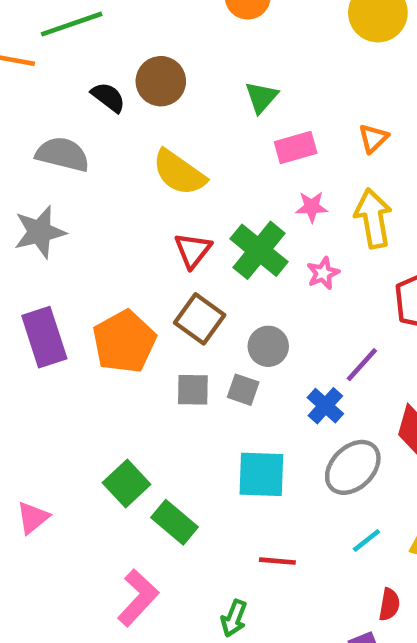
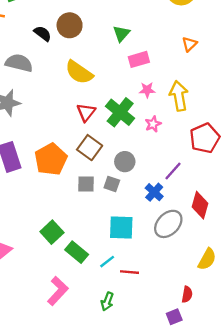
orange triangle: (373, 138) -> (189, 44), moved
cyan line: (366, 541) -> (107, 262), moved

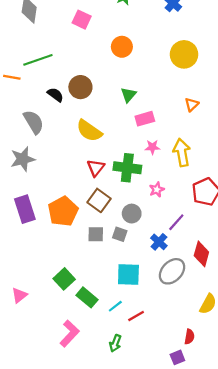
gray semicircle: (19, 63) -> (34, 122), turned 45
green cross: (120, 112) -> (127, 168), turned -32
pink star: (153, 124) -> (157, 190), moved
red line: (129, 272) -> (136, 316), turned -35

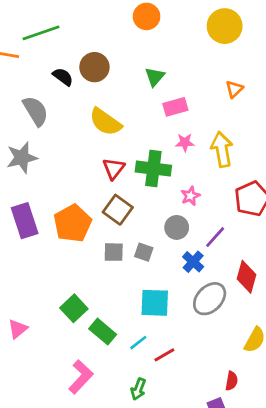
gray circle: (132, 214) -> (177, 227), moved

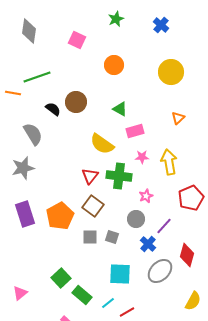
green triangle: (155, 77) -> (120, 109), turned -42
yellow semicircle: (105, 122) -> (102, 144), moved

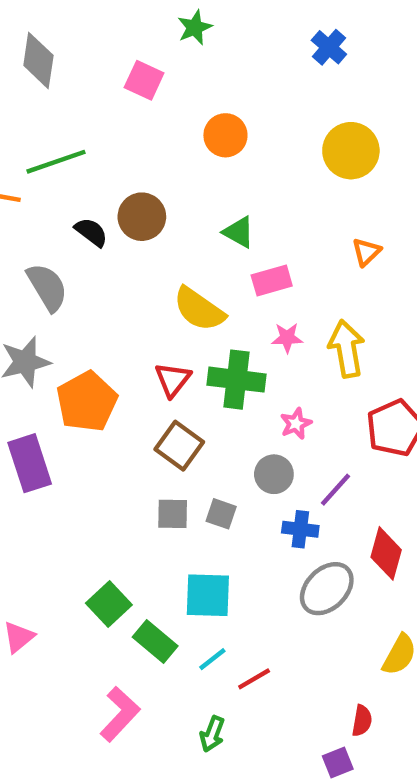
green star: (116, 19) -> (195, 27), moved
orange pentagon: (60, 216) -> (87, 402), moved
blue cross: (148, 244) -> (300, 529), turned -35
cyan square: (120, 274) -> (208, 595), moved

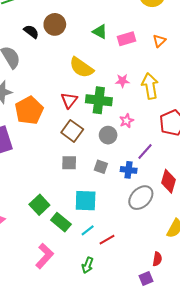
pink rectangle: (272, 281) -> (126, 39), moved
gray circle: (274, 474) -> (108, 135), moved
gray square: (221, 514) -> (101, 167), moved

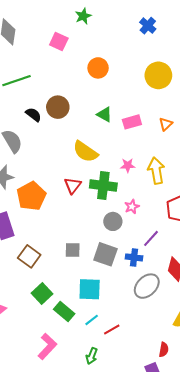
brown square: (72, 131) -> (29, 256), moved
gray square: (101, 167) -> (105, 254), size x1.6

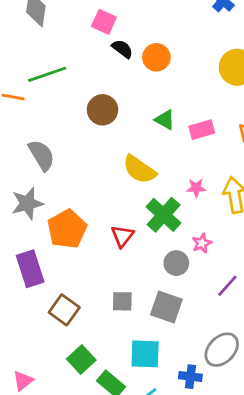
black semicircle: (33, 115) -> (122, 49), moved
red triangle: (73, 185) -> (122, 236), moved
green cross: (103, 185) -> (164, 215), turned 35
blue cross: (134, 257) -> (190, 377), moved

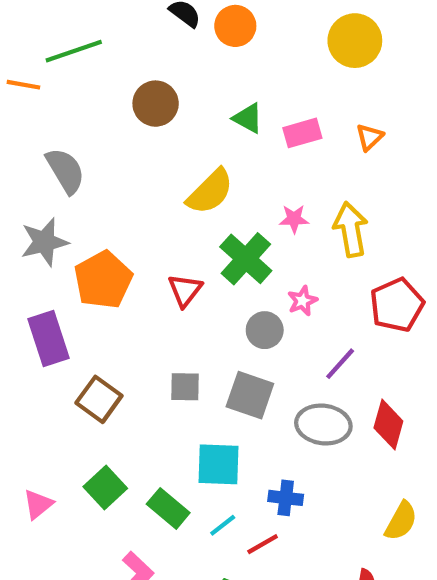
yellow semicircle: (139, 169) -> (210, 192), turned -80
gray ellipse: (222, 350) -> (323, 425), moved, turned 52
green square: (81, 360) -> (105, 487), moved

